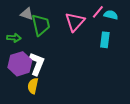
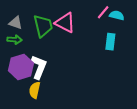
gray triangle: (27, 14) -> (16, 23), moved
pink triangle: (75, 22) -> (65, 23), moved, turned -45

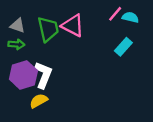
cyan rectangle: (110, 42) -> (123, 47), turned 35
yellow semicircle: (35, 90) -> (39, 101), turned 49

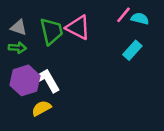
white L-shape: (43, 75) -> (46, 80), turned -52

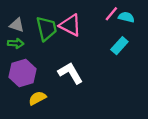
white L-shape: (46, 80) -> (70, 73), moved

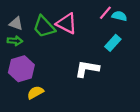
green trapezoid: (46, 29) -> (44, 27), turned 150
white L-shape: (70, 73) -> (87, 69), moved, turned -50

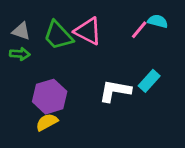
pink line: (105, 13) -> (139, 30), moved
cyan rectangle: (113, 43) -> (149, 81), moved
purple hexagon: (21, 69) -> (50, 97), moved

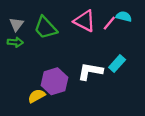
gray triangle: (21, 31) -> (16, 24), turned 48
pink triangle: (88, 31) -> (85, 21), moved
purple hexagon: (50, 97) -> (54, 81), moved

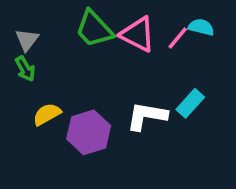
green trapezoid: (45, 28) -> (94, 29), moved
green arrow: (15, 42) -> (25, 69), turned 56
yellow semicircle: (37, 96) -> (47, 114), moved

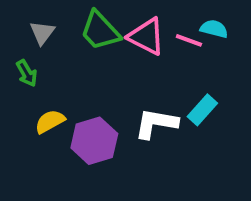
pink line: (178, 38) -> (189, 40), turned 70
gray triangle: (27, 40) -> (42, 33), moved

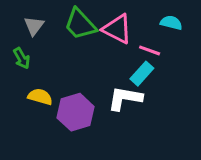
pink line: (189, 40) -> (150, 50), moved
cyan rectangle: (202, 110) -> (142, 74), moved
yellow semicircle: (50, 121) -> (40, 97), turned 45

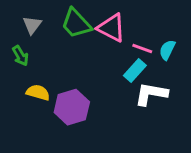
cyan semicircle: (171, 23) -> (167, 50), moved, turned -78
white L-shape: (125, 98) -> (151, 94), moved

